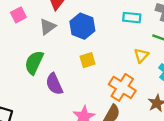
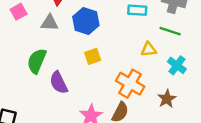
gray triangle: (48, 27) -> (49, 23), turned 42
yellow triangle: (141, 55) -> (149, 49), turned 42

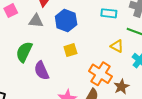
yellow triangle: (149, 49) -> (117, 46), turned 32
brown star: (167, 99) -> (121, 87), moved

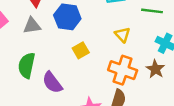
yellow triangle: (117, 46) -> (122, 35), moved, turned 32
brown star: (121, 87) -> (155, 69), moved

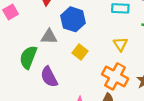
gray triangle: (32, 26) -> (49, 37), moved
yellow square: (81, 50) -> (80, 52), turned -32

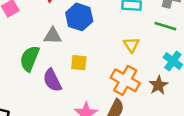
yellow square: (80, 52) -> (79, 63), moved, turned -32

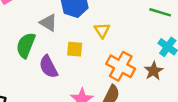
gray triangle: (53, 36) -> (48, 23), turned 30
yellow triangle: (131, 45) -> (102, 30), moved

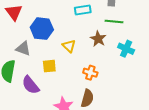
orange cross: (121, 66) -> (90, 73), size x0.6
brown star: (154, 71) -> (98, 39), moved

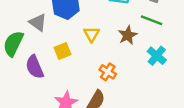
yellow square: (49, 66) -> (62, 51), turned -32

